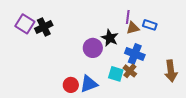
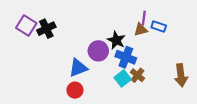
purple line: (128, 17) -> (144, 18), moved
blue cross: (135, 54) -> (126, 57), moved
cyan square: (116, 74) -> (123, 78), turned 35
blue triangle: (89, 84) -> (78, 68), moved

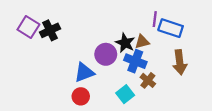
blue rectangle: (159, 26) -> (171, 28), size x1.5
brown triangle: (141, 30) -> (142, 42), moved
brown arrow: (181, 75) -> (180, 62), moved
cyan square: (123, 78) -> (125, 94), moved

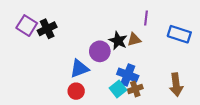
blue rectangle: (171, 28) -> (179, 34), moved
blue cross: (135, 61) -> (128, 75), moved
brown arrow: (180, 62) -> (176, 85), moved
brown cross: (148, 80) -> (135, 89), moved, turned 32

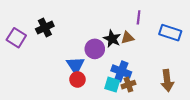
purple square: (27, 26) -> (16, 38), moved
blue triangle: (79, 69) -> (75, 65), turned -42
cyan square: (118, 89) -> (112, 85), turned -35
red circle: (76, 91) -> (77, 79), moved

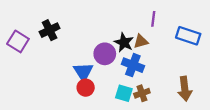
blue cross: (121, 71) -> (133, 65), moved

